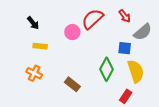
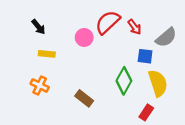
red arrow: (125, 16) -> (135, 27), moved

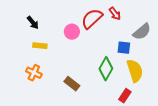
red arrow: (135, 27) -> (115, 14), moved

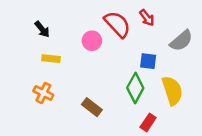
red semicircle: (92, 19) -> (117, 24), turned 90
blue square: (124, 48) -> (148, 61), moved
red rectangle: (125, 96) -> (148, 122), moved

